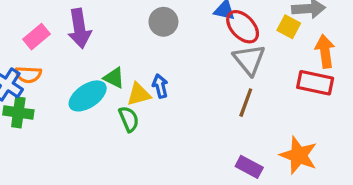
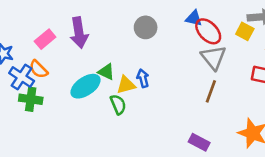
orange semicircle: (28, 75) -> (39, 69), turned 42
purple rectangle: (249, 167) -> (199, 142), moved

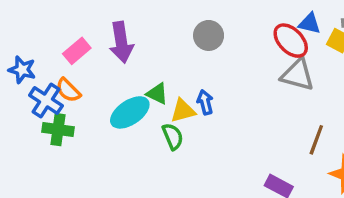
blue triangle: (194, 18) -> (310, 23), moved
gray triangle: (213, 57) -> (298, 75), turned -36
brown line: (211, 91) -> (316, 140), moved

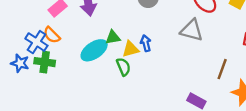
blue star: (22, 70) -> (20, 63), moved
gray triangle: (298, 75) -> (192, 30), moved
green triangle: (157, 94) -> (113, 37), turned -35

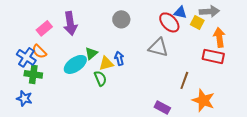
green triangle: (113, 37) -> (91, 53), turned -32
blue star: (20, 63) -> (24, 98), moved

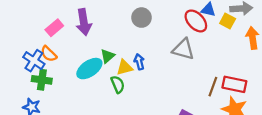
red rectangle: (213, 56) -> (234, 84), moved

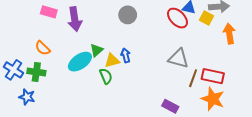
pink rectangle: (54, 28) -> (49, 12), moved, turned 56
gray triangle: (183, 49) -> (179, 58), moved
blue cross: (34, 61) -> (14, 70), moved

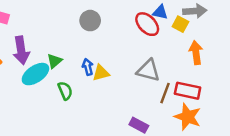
purple arrow: (75, 19) -> (21, 50), moved
orange arrow: (229, 34) -> (196, 53), moved
yellow triangle: (112, 61) -> (101, 73), moved

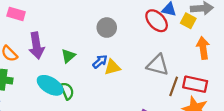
gray circle: (90, 21) -> (107, 28), moved
blue arrow: (88, 67) -> (100, 62), turned 63
cyan ellipse: (35, 74) -> (50, 85), moved, turned 65
green semicircle: (65, 91) -> (67, 91), moved

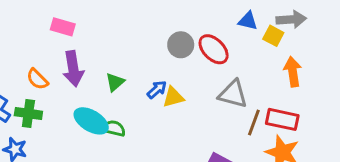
pink rectangle: (16, 14) -> (63, 27), moved
red ellipse: (157, 21) -> (214, 49), moved
gray circle: (107, 28) -> (181, 45), moved
green semicircle: (67, 91) -> (114, 128), turned -54

